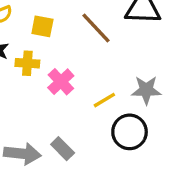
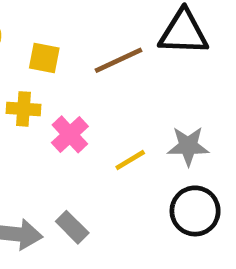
brown line: (96, 28) -> (119, 60), turned -72
black circle: (130, 132) -> (195, 211), moved

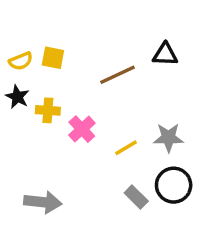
black triangle: (183, 32) -> (165, 54), size x0.7
yellow square: (44, 58) -> (53, 58), moved
gray rectangle: (72, 227) -> (136, 197), moved

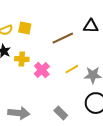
yellow line: (126, 148) -> (72, 69), moved
gray rectangle: (136, 197) -> (61, 113), moved

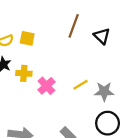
black triangle: (91, 26) -> (102, 36), turned 42
brown line: (63, 38) -> (74, 26), moved, turned -45

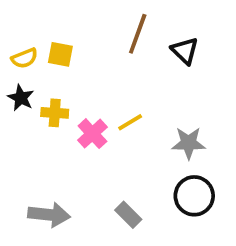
yellow line: (80, 85) -> (130, 122), moved

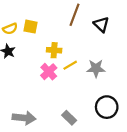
yellow cross: (55, 113) -> (54, 50), moved
gray star: (189, 143) -> (96, 68), moved

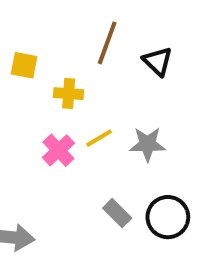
yellow cross: (54, 50) -> (69, 94), moved
gray rectangle: (69, 118) -> (117, 213), moved

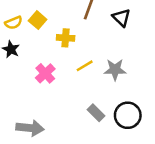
yellow square: (24, 65) -> (38, 20), turned 30
pink cross: (58, 150) -> (45, 73), moved

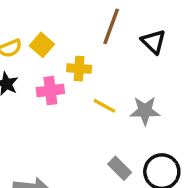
yellow line: (85, 66) -> (104, 106), turned 60
pink cross: (45, 73) -> (50, 91), moved, turned 36

